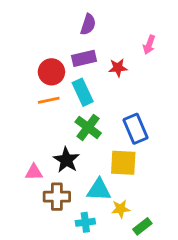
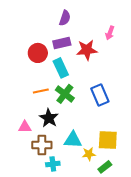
red star: (118, 68) -> (87, 50), size x1.5
orange line: (49, 100) -> (41, 91), moved
yellow square: (123, 163) -> (108, 140), moved
cyan cross: (85, 222) -> (53, 164), moved

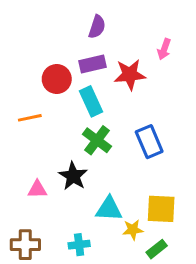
orange line: (41, 91) -> (30, 118), moved
brown cross: (42, 145) -> (25, 245), moved

